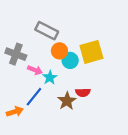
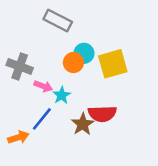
gray rectangle: (47, 31) -> (58, 21), moved
cyan circle: (70, 60) -> (84, 53), moved
red semicircle: (83, 92) -> (102, 114), size x1.5

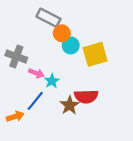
orange circle: (73, 63) -> (62, 33), moved

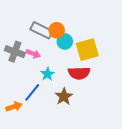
gray rectangle: (48, 18) -> (41, 30), moved
pink arrow: (36, 73) -> (33, 54), moved
red semicircle: (86, 96) -> (79, 73), moved

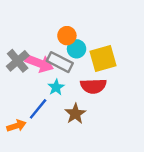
gray rectangle: (41, 30) -> (60, 62), moved
gray cross: (15, 52) -> (18, 61), turned 30
pink arrow: (33, 54) -> (39, 63), size x1.6

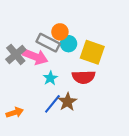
yellow square: (103, 58) -> (92, 52), turned 35
gray rectangle: (60, 62) -> (48, 43), moved
blue line: (38, 109) -> (52, 104), moved

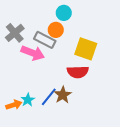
cyan circle: (69, 44) -> (64, 13), moved
gray cross: (16, 54) -> (15, 33), moved
cyan star: (50, 78) -> (28, 100), moved

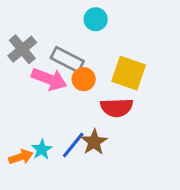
orange circle: (56, 30) -> (84, 79), moved

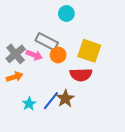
gray cross: (22, 49) -> (16, 54), moved
pink arrow: (49, 79) -> (34, 55), size x0.7
orange arrow: (21, 157) -> (15, 77), moved

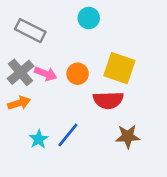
gray rectangle: (47, 42) -> (30, 31), moved
brown star: (65, 99) -> (128, 136), moved, turned 30

